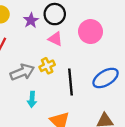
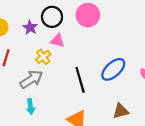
pink circle: (91, 32) -> (88, 15), moved
yellow cross: (47, 66) -> (43, 57), moved
cyan arrow: (32, 99) -> (31, 107), moved

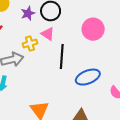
pink circle: (88, 15) -> (93, 29), moved
black line: (80, 80) -> (62, 57), moved

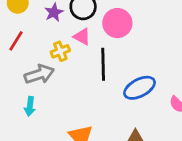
pink circle: (93, 29) -> (117, 23), moved

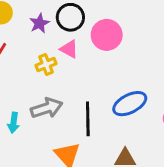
black line: (103, 64) -> (88, 119), moved
gray arrow: (39, 74) -> (47, 108), moved

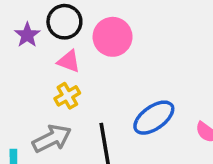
yellow cross: (46, 65) -> (67, 96), moved

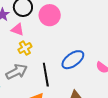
pink triangle: (69, 61) -> (18, 30), moved

